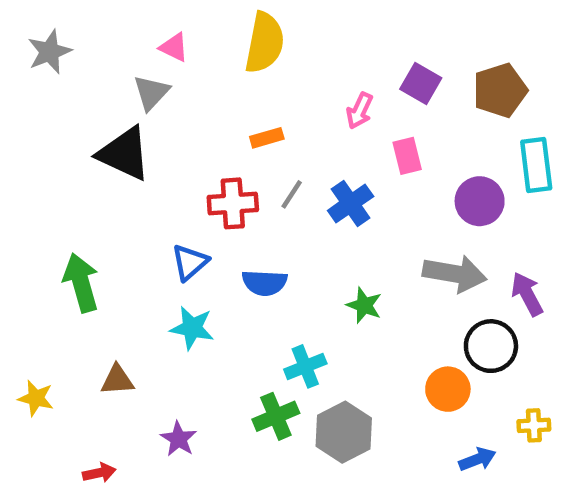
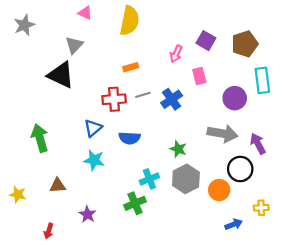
pink triangle: (174, 47) -> (85, 13), moved
gray line: (292, 194) -> (143, 95), turned 40
gray hexagon: (344, 432) -> (186, 179), moved
red arrow: (99, 473) -> (49, 231), turned 120

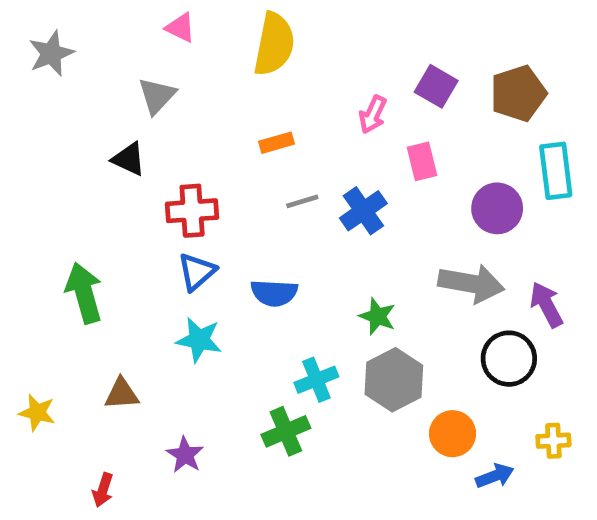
black triangle: (61, 75) -> (129, 159), size x0.6
red cross: (114, 99) -> (192, 211), moved
orange circle: (219, 190) -> (453, 434), moved

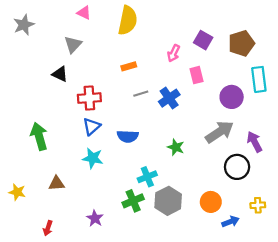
gray arrow: (471, 283) -> (220, 132), turned -44
gray hexagon: (394, 380) -> (168, 201), moved
purple star: (185, 455) -> (95, 218), moved

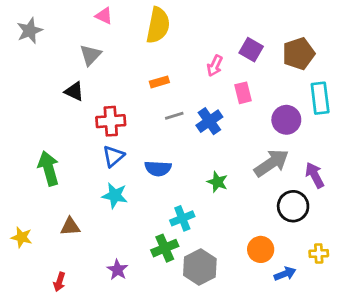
gray hexagon: (168, 201) -> (200, 267), moved

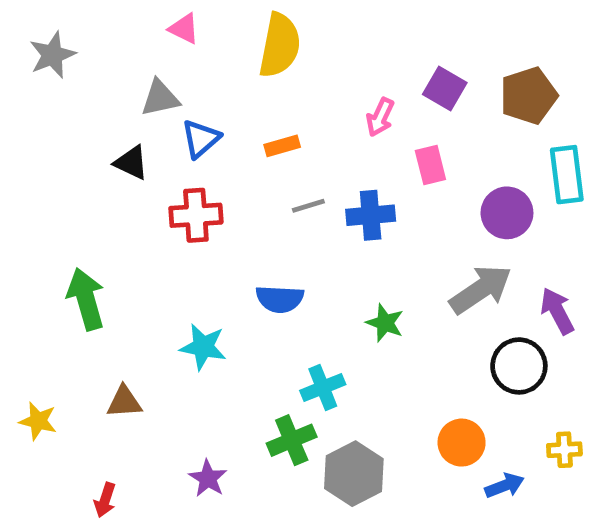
gray triangle: (90, 55) -> (160, 98), turned 35
blue cross: (209, 121) -> (371, 215), turned 30
blue triangle: (113, 156) -> (201, 139), moved

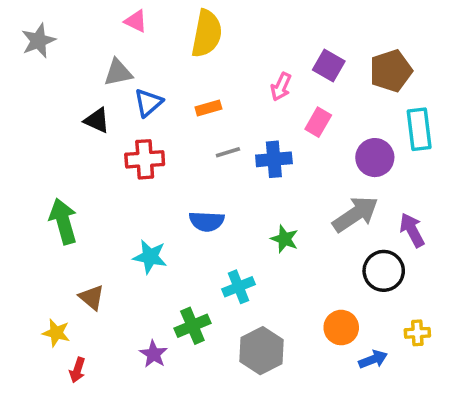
pink rectangle: (430, 165) -> (318, 122), turned 44
brown triangle: (124, 402) -> (92, 297), turned 44
yellow star: (38, 421) -> (56, 333), moved
green cross: (292, 440) -> (192, 326), moved

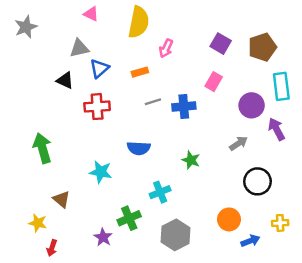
pink arrow: (281, 87) -> (166, 48), moved
gray arrow: (355, 214) -> (238, 143), size x0.6
purple arrow: (412, 230) -> (277, 129), moved

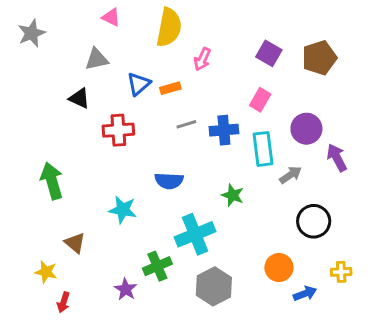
blue triangle: (99, 69) -> (139, 84), moved
cyan rectangle: (281, 86) -> (263, 149), moved
cyan cross: (160, 192) -> (195, 234), size x1.5

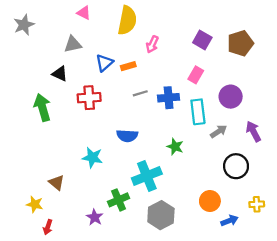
purple arrow: (337, 158) -> (253, 131), moved
green arrow: (52, 181) -> (42, 107), moved

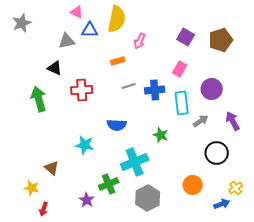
blue triangle: (104, 63) -> (90, 30), moved, turned 42
yellow cross: (257, 204) -> (236, 188), turned -32
blue arrow: (229, 221) -> (222, 204), moved

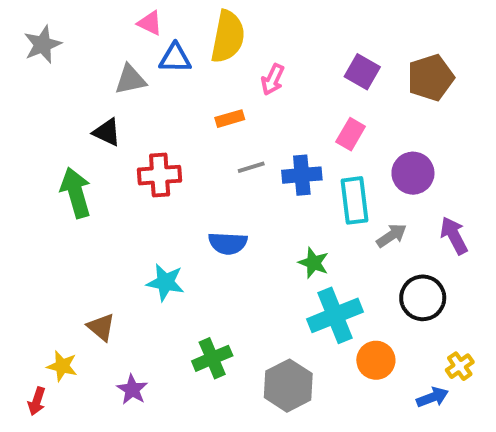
cyan cross: (135, 162) -> (335, 315), moved
purple star: (87, 200) -> (132, 389), moved
red arrow: (44, 209) -> (37, 401), moved

